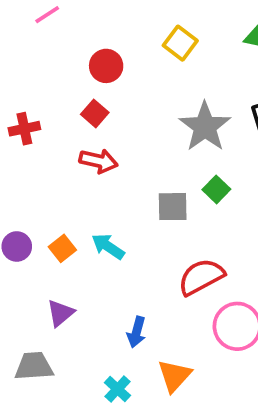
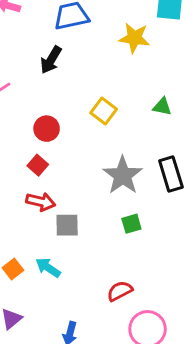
green square: (216, 189) -> (131, 224), turned 30
gray square: (173, 207) -> (67, 225), moved
red semicircle: (201, 277) -> (120, 291), size x0.7

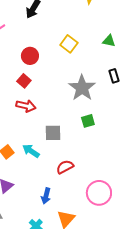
black rectangle: (171, 174) -> (114, 76), moved, size x0.6
gray square: (67, 225) -> (53, 133), moved
red semicircle: (120, 291) -> (65, 167), moved

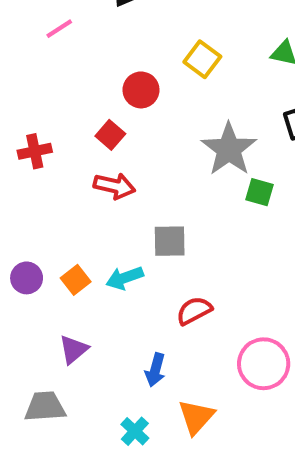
red circle: (30, 56) -> (141, 90), moved
green square: (88, 121) -> (260, 192), moved, turned 32
cyan arrow: (31, 151) -> (125, 278), turned -54

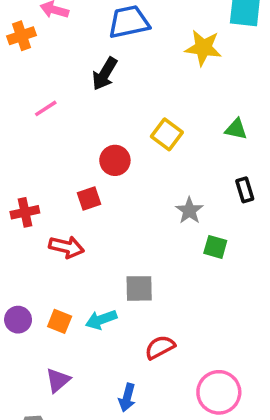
red square: (110, 135) -> (89, 198), turned 30
gray star: (229, 149) -> (189, 211), size x0.6
red arrow: (114, 186) -> (66, 247), moved
orange square: (76, 280) -> (60, 321), turned -30

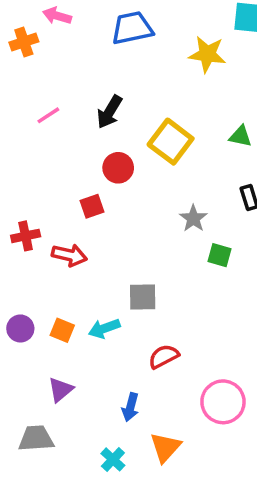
black arrow: (105, 74) -> (109, 112), moved
yellow square: (167, 134) -> (171, 142), size x1.4
red cross: (25, 212) -> (26, 236), moved

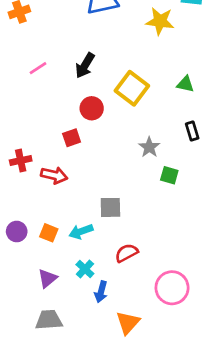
gray trapezoid: (36, 439) -> (49, 320), moved
cyan cross: (113, 459) -> (85, 269), moved

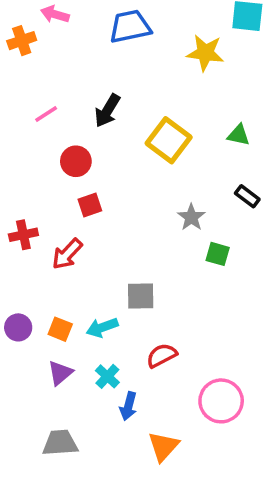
red circle: (92, 108) -> (76, 161), moved
black rectangle: (192, 131) -> (247, 196), turned -36
red arrow: (54, 175) -> (67, 254), turned 120
purple triangle: (47, 278) -> (60, 373), moved

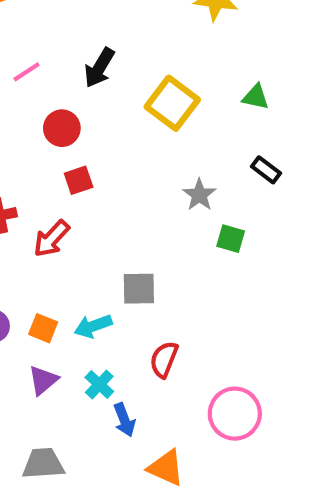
red semicircle: (162, 355) -> (164, 359), turned -40
blue arrow: (128, 406) -> (124, 420), turned -36
orange triangle: (163, 446) -> (166, 468), turned -48

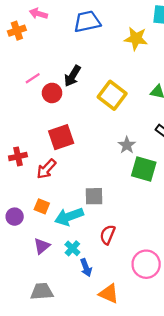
red circle: (62, 128) -> (52, 93), moved
red square: (79, 180) -> (61, 137), size x1.6
green square: (231, 239) -> (144, 169), size x1.6
cyan arrow: (93, 326) -> (69, 217), size x1.4
orange square: (43, 328) -> (42, 206), moved

